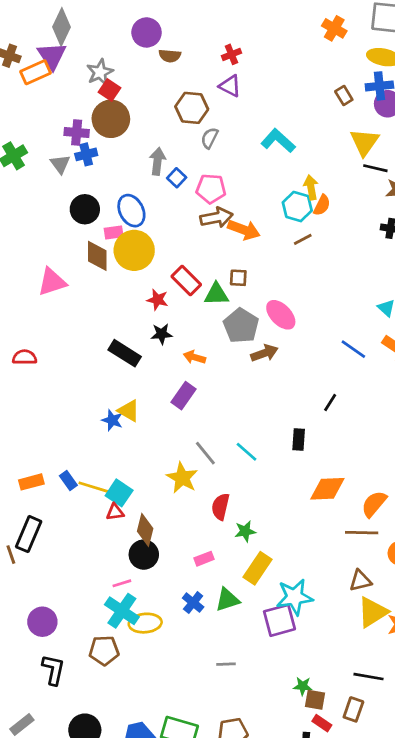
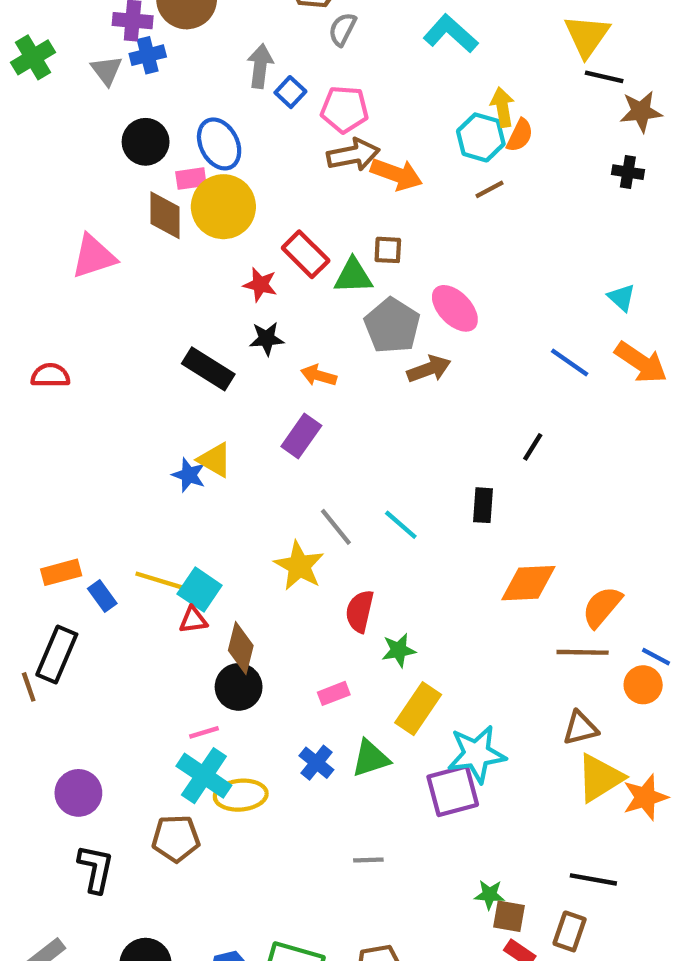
blue rectangle: (68, 481) -> (102, 596), moved

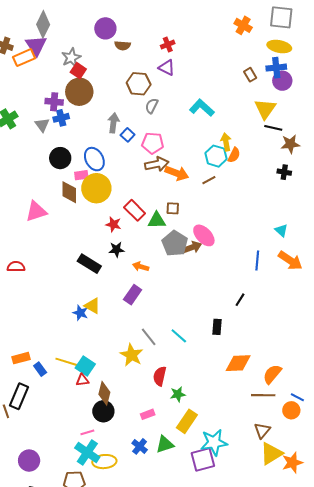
brown line: (489, 189) -> (209, 180), moved
blue line: (570, 362) -> (257, 261), turned 60
brown arrow: (429, 369) -> (192, 247), moved
brown triangle: (580, 728) -> (262, 430), turned -36

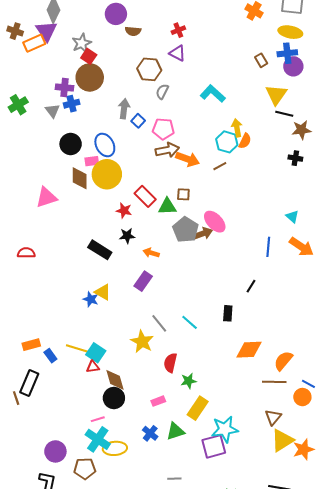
brown diamond: (104, 393) -> (115, 380), turned -30
purple circle: (29, 461) -> (55, 451), moved

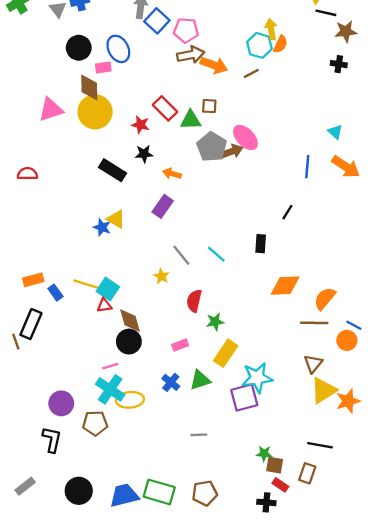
blue square: (138, 121) -> (157, 21), size x1.5
yellow circle: (107, 174) -> (95, 112), moved
yellow star: (142, 342) -> (162, 276), size x0.6

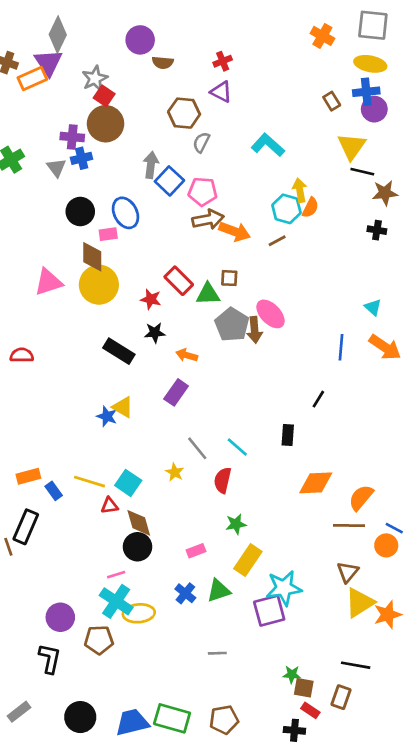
brown arrow: (231, 152) -> (255, 330), turned 105
cyan square: (108, 289) -> (128, 483), moved
red semicircle: (194, 301) -> (223, 480), moved

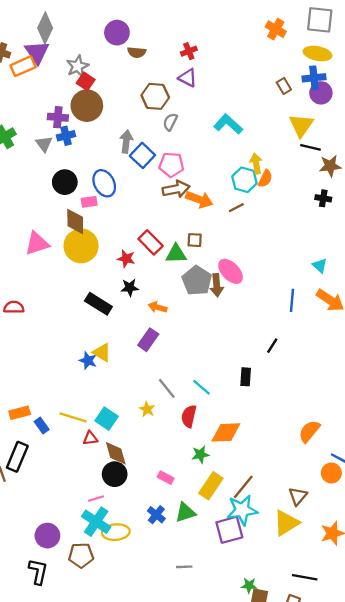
orange diamond: (316, 483) -> (226, 432), moved
brown line: (349, 525) -> (243, 487), moved, turned -52
pink rectangle: (196, 551) -> (166, 478), turned 49
yellow triangle: (360, 603) -> (286, 523), moved

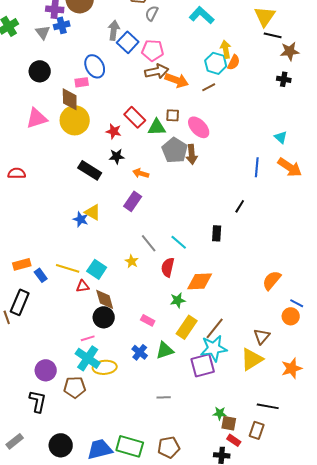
black circle: (65, 182) -> (40, 71), moved
pink ellipse: (231, 271) -> (199, 127), moved

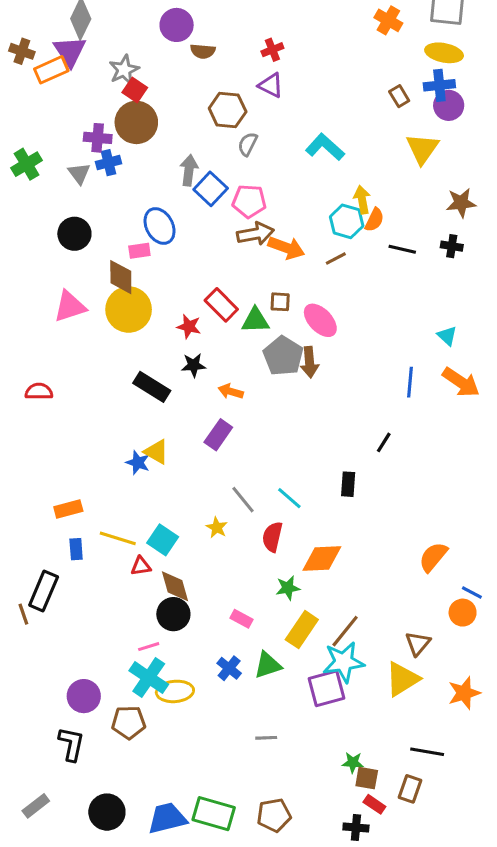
black line: (273, 35) -> (402, 249), moved
orange rectangle: (22, 264) -> (68, 509), moved
blue rectangle: (41, 275) -> (76, 549), turned 32

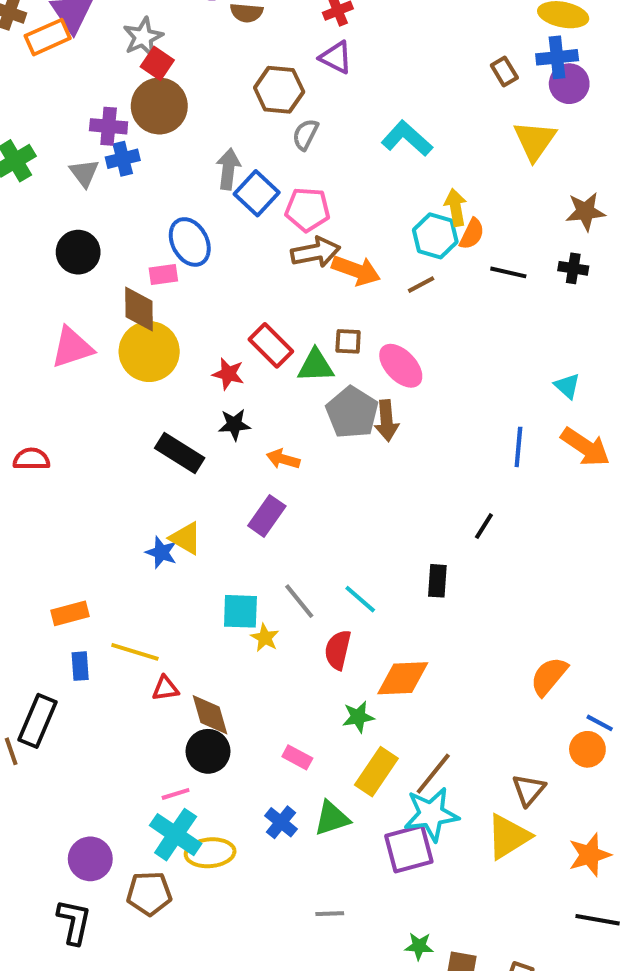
cyan square: (163, 540) -> (240, 611), moved, turned -32
black line: (427, 752) -> (598, 920), moved
green star: (353, 763) -> (419, 946), moved

